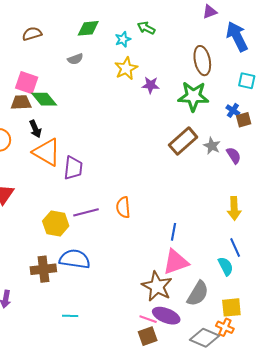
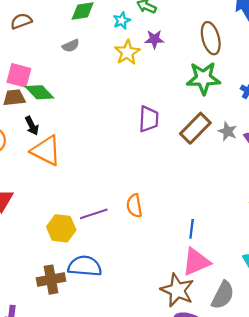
purple star: (151, 85) -> (154, 39), moved
purple trapezoid: (73, 168) -> (149, 119), moved

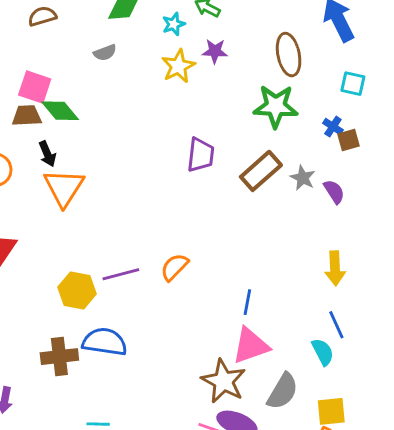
orange triangle: (46, 151) -> (64, 187), turned 32
orange semicircle: (134, 206) -> (175, 267), turned 50

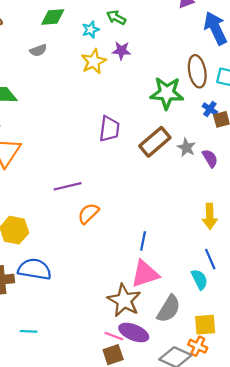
brown ellipse: (289, 55) -> (197, 71), moved
purple line: (121, 274) -> (68, 186), moved

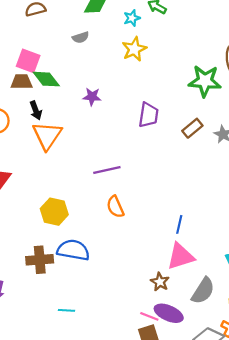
purple star: (121, 51) -> (92, 97), moved
brown rectangle: (155, 142) -> (192, 128), size x0.7
orange semicircle: (88, 213) -> (115, 207), moved, turned -70
brown star: (124, 300) -> (160, 282), size x0.6

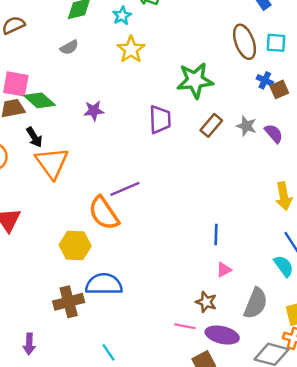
green star: (205, 81) -> (195, 80), moved
orange semicircle: (115, 207) -> (104, 213), moved, size x1.4
pink triangle: (181, 256) -> (224, 270), size x0.5
cyan line: (67, 310) -> (109, 352), turned 63
pink line: (149, 316) -> (185, 326), moved

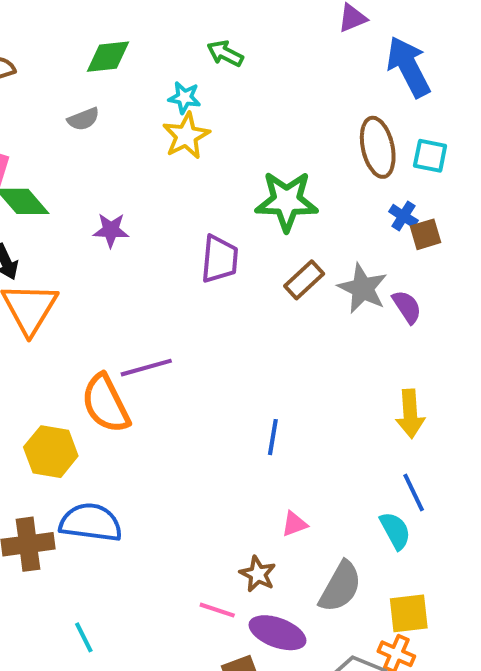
cyan star: (122, 16) -> (184, 98), moved, turned 30
gray star: (246, 126) -> (363, 288), size x1.4
blue line: (216, 234) -> (273, 437), moved

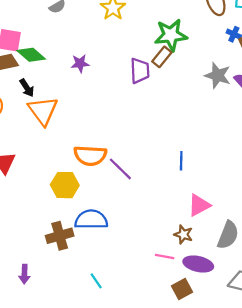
brown rectangle: (304, 280) -> (162, 57), moved
purple line: (146, 368) -> (120, 169), moved, turned 68
orange semicircle: (106, 404) -> (90, 156), turned -52
pink triangle: (294, 524) -> (199, 205), size x1.6

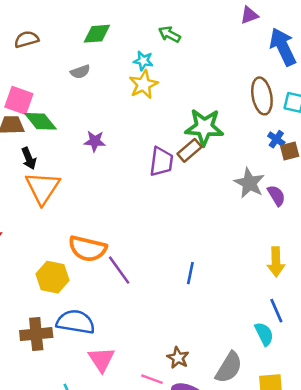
pink triangle: (199, 205) -> (101, 359), moved, turned -45

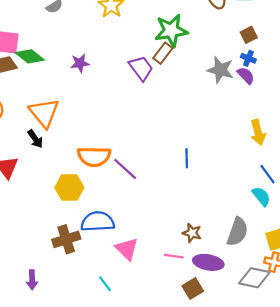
blue cross: (276, 139) -> (248, 58), moved
black arrow: (29, 158) -> (35, 139), moved
purple trapezoid: (161, 162) -> (141, 68), turned -32

